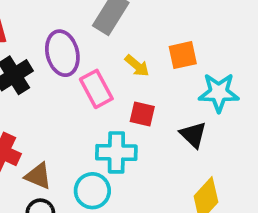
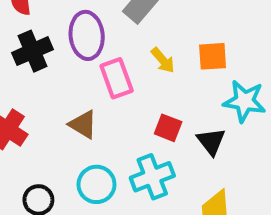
red square: (142, 114) -> (168, 128), moved
cyan cross: (116, 152) -> (152, 177), moved, turned -30
brown triangle: (38, 176) -> (83, 124), moved

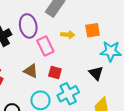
yellow arrow: (163, 60) -> (68, 35), turned -40
red square: (168, 128) -> (55, 72), moved

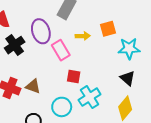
brown triangle: (31, 71) -> (33, 86), moved
black triangle: (96, 73) -> (128, 78), moved

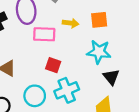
cyan star: (129, 48) -> (99, 52), moved
pink rectangle: (61, 50) -> (44, 34), turned -66

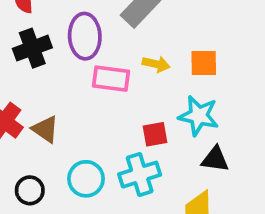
red square: (53, 65) -> (155, 134), moved, turned -35
black triangle: (111, 77) -> (215, 159), turned -48

